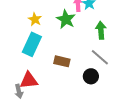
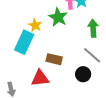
yellow star: (35, 19) -> (35, 25), moved
red triangle: (29, 80) -> (40, 78), moved

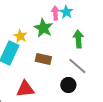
brown rectangle: (54, 59) -> (43, 59), moved

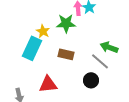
green star: (43, 28) -> (66, 23), turned -30
green arrow: (78, 39) -> (109, 47), moved, turned -66

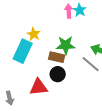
green star: (66, 23) -> (66, 45), moved
black circle: (91, 80) -> (58, 74), moved

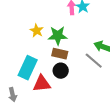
green star: (66, 45) -> (58, 36), moved
cyan rectangle: (23, 51) -> (28, 68), moved

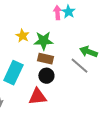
red triangle: (42, 84) -> (37, 97), moved

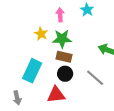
pink arrow: (57, 13) -> (60, 15), moved
gray line: (79, 66) -> (95, 78), moved

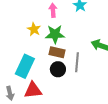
gray line: (95, 78) -> (77, 62), moved, turned 54
red triangle: (56, 95) -> (33, 90), moved

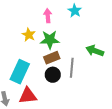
brown rectangle: (57, 52) -> (52, 58), turned -35

